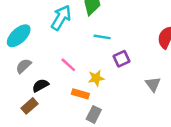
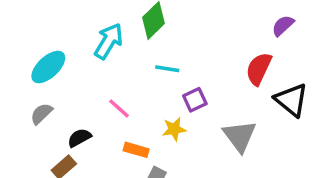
gray semicircle: (23, 66) -> (41, 114), moved
yellow star: (96, 78) -> (174, 129), moved
gray triangle: (153, 84) -> (240, 136), size x1.5

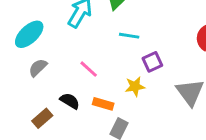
gray semicircle: (41, 114) -> (38, 68), moved
black semicircle: (79, 138) -> (70, 101), moved, turned 60

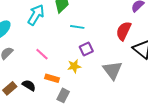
cyan line: (129, 36) -> (77, 27), moved
black semicircle: (70, 101) -> (29, 85), moved

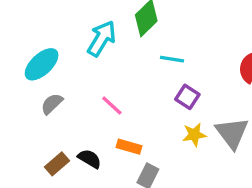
purple square: (86, 49) -> (187, 97), turned -32
yellow star: (74, 66) -> (194, 135), moved

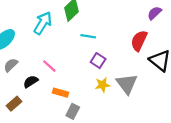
black semicircle: (90, 159) -> (31, 82), moved, turned -64

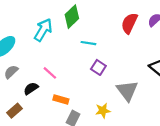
red semicircle: (139, 41) -> (129, 23), moved
yellow star: (103, 85) -> (103, 111), moved

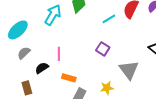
cyan line: (88, 43) -> (109, 19), moved, turned -40
pink line: (50, 73) -> (59, 54), turned 48
brown rectangle: (14, 111) -> (27, 88), turned -64

